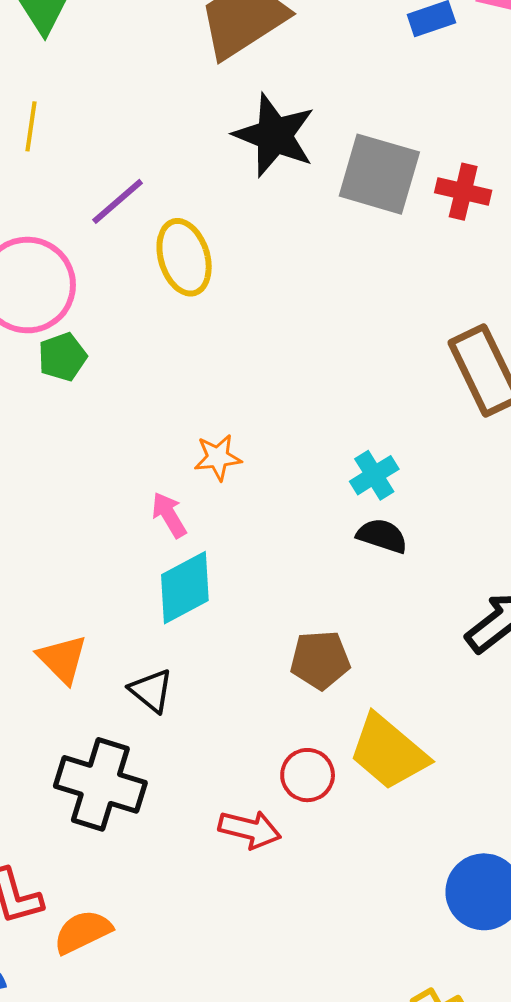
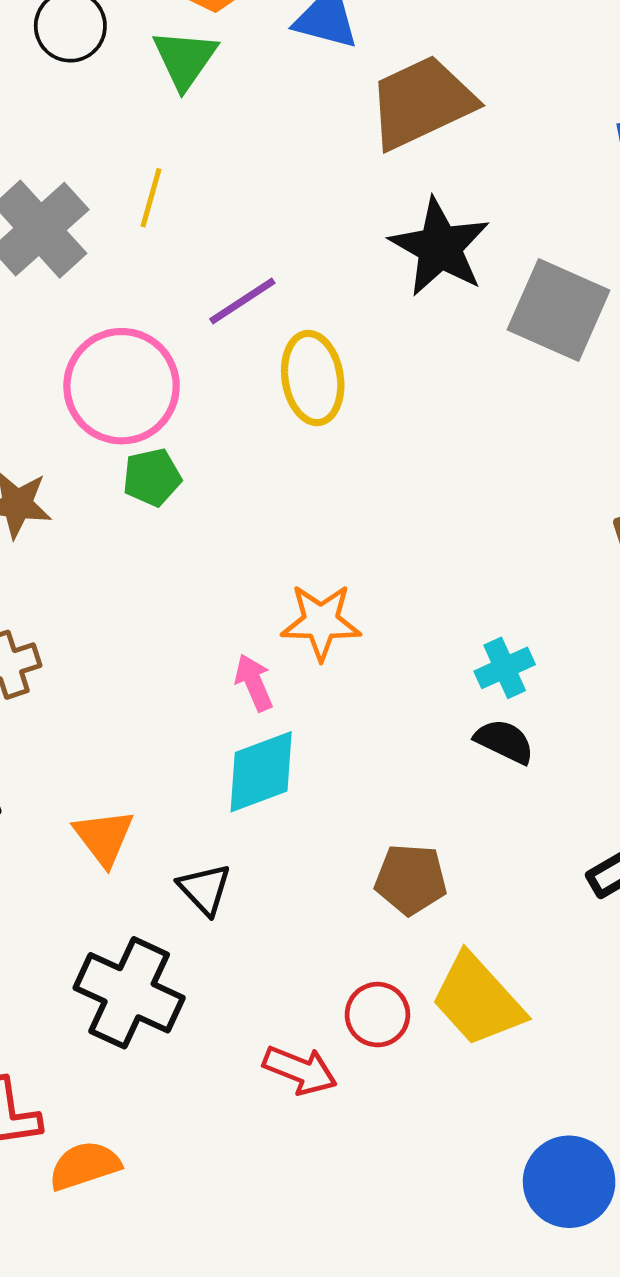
orange star: (218, 457) -> (321, 622), size x1.4

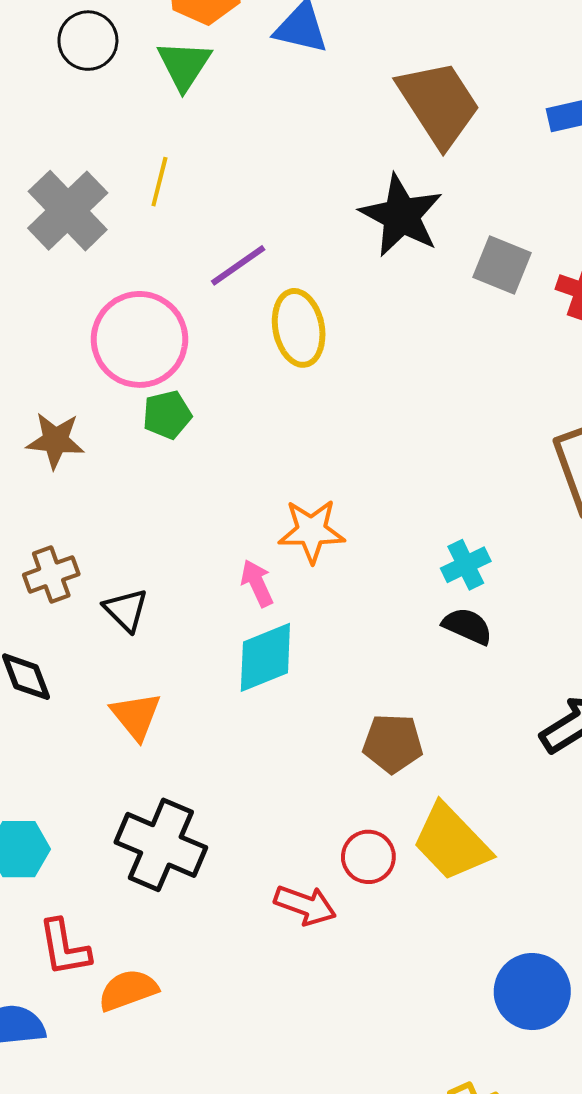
brown trapezoid: (422, 102) -> (439, 104), moved, turned 84
gray square: (559, 310) -> (502, 265), size x0.7
black triangle: (205, 889) -> (126, 610), moved

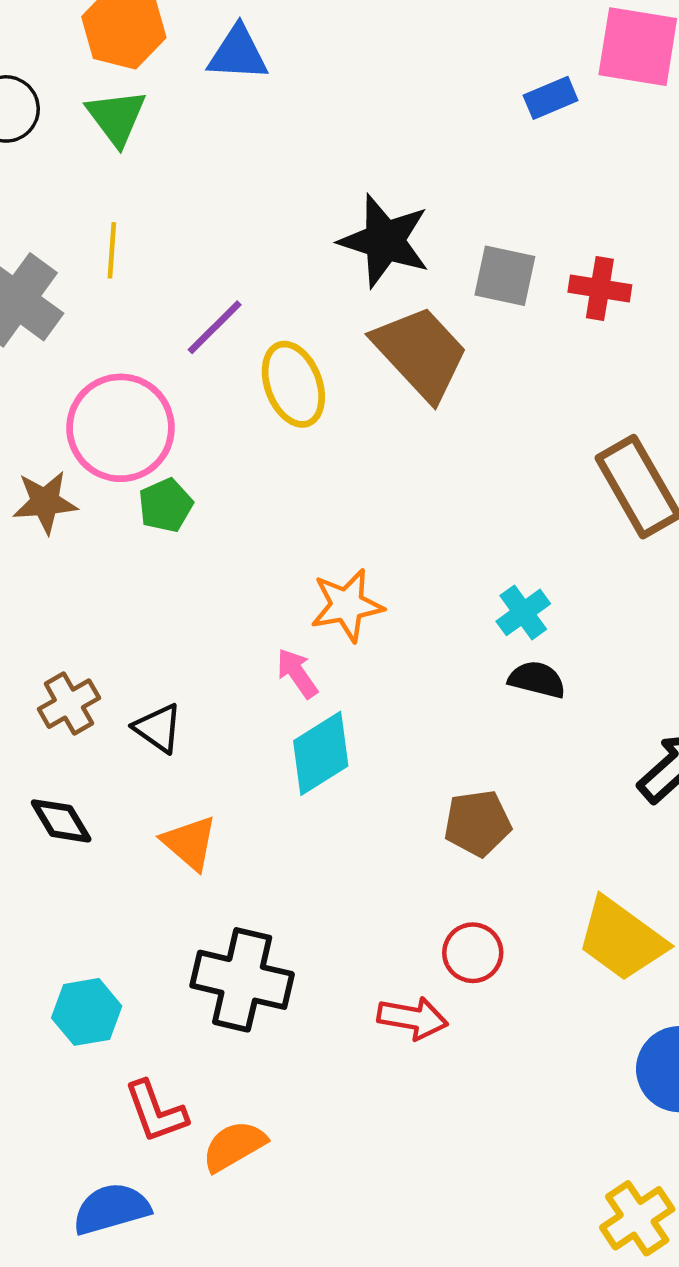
brown trapezoid: (439, 104) -> (421, 353), moved
brown star: (55, 440) -> (45, 502), moved
yellow trapezoid: (451, 842) -> (622, 939), moved

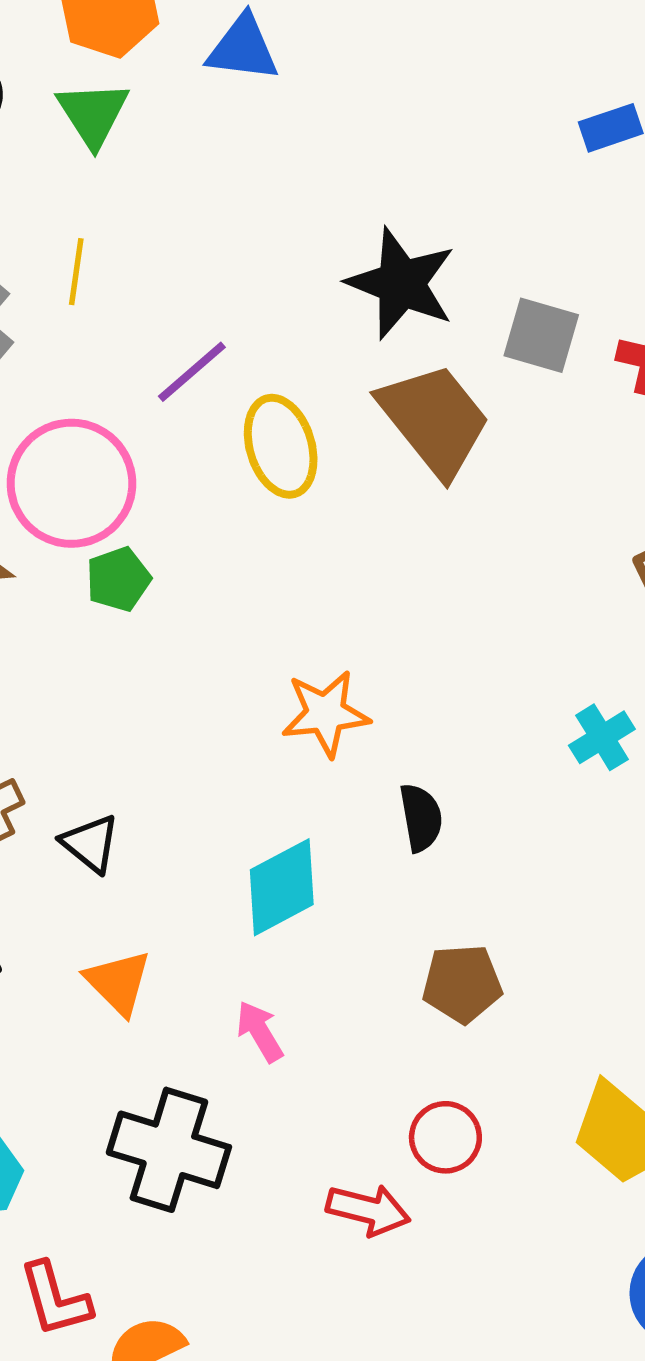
cyan cross: (523, 612) -> (602, 737), moved
pink arrow: (297, 673) -> (260, 1031), moved
black semicircle: (537, 680) -> (421, 818), moved, turned 62

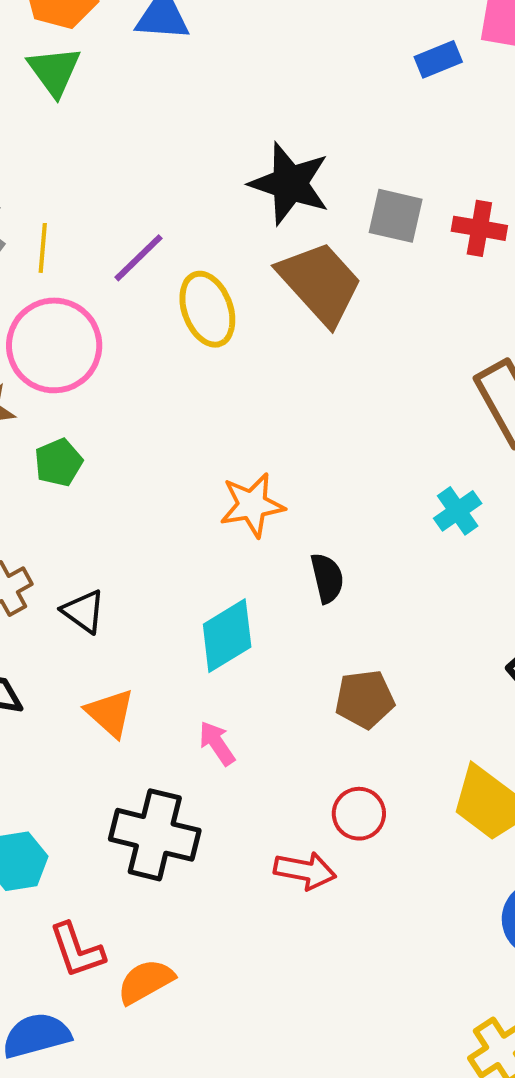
yellow line: (76, 272) -> (43, 248), moved
green pentagon: (118, 579) -> (58, 462), moved

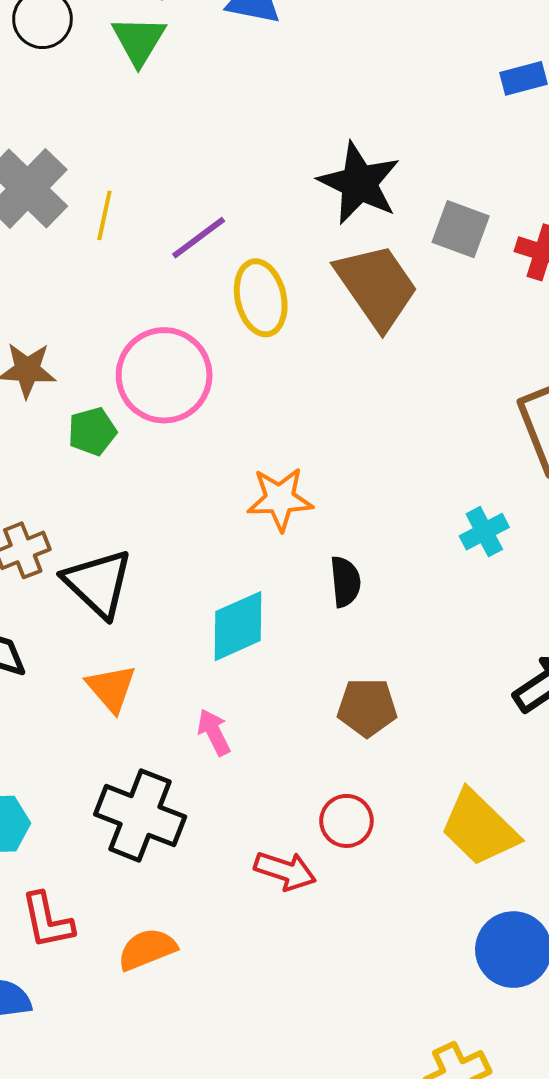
pink circle: (54, 345) -> (164, 375), moved
black triangle: (84, 611) -> (98, 583), size x1.6
orange semicircle: (146, 981) -> (147, 949), moved

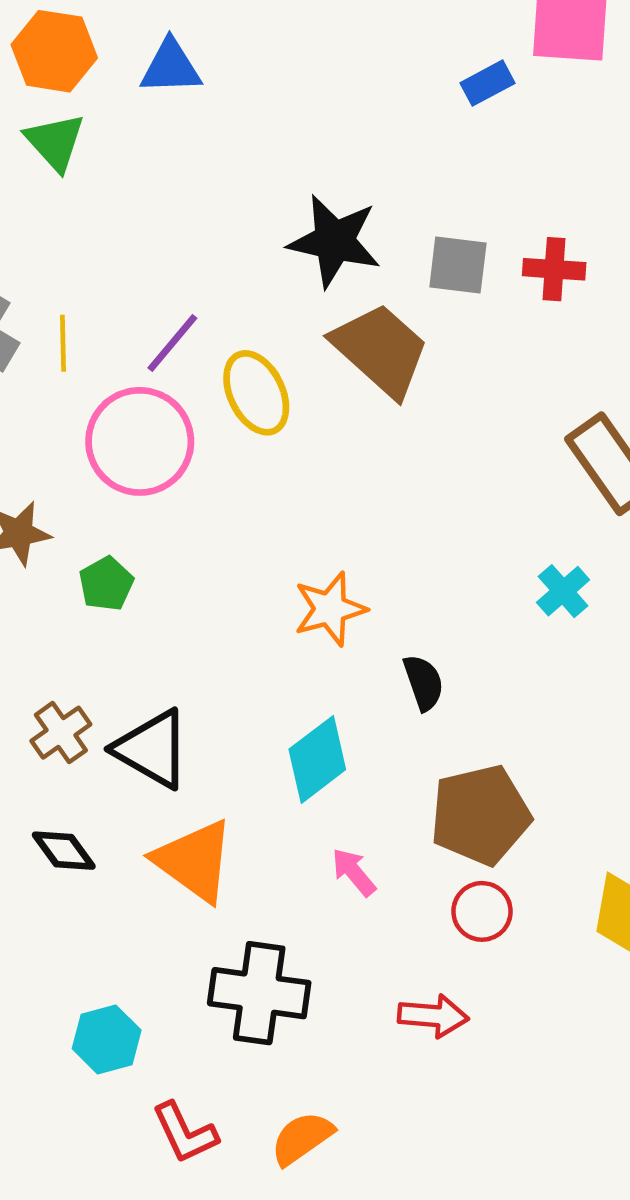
pink circle: (164, 375) -> (140, 441), moved
orange triangle: (111, 688) -> (194, 861), size x1.5
brown pentagon: (367, 707) -> (480, 815), size x1.5
pink arrow: (214, 732) -> (354, 872), moved
red circle: (346, 821) -> (482, 911), moved

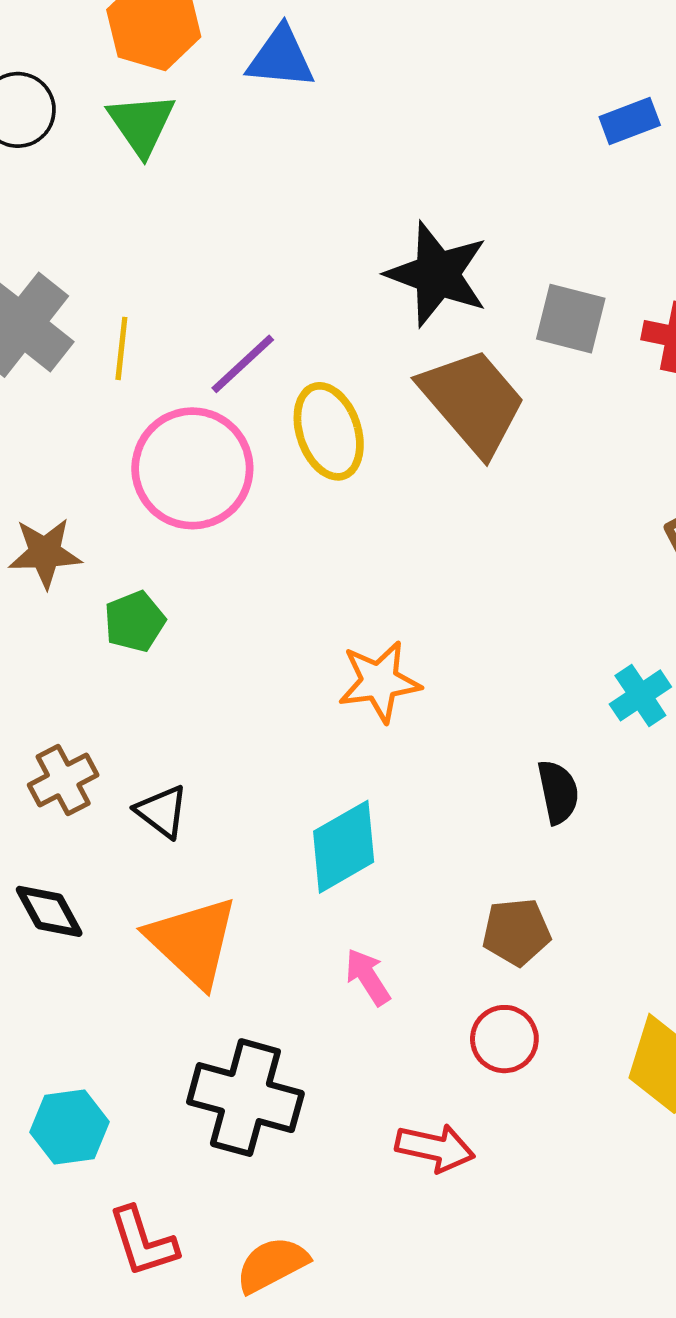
black semicircle: (424, 683) -> (558, 792), moved
black triangle: (152, 749) -> (162, 811), size x0.6
brown pentagon: (480, 815) -> (516, 932), size x0.6

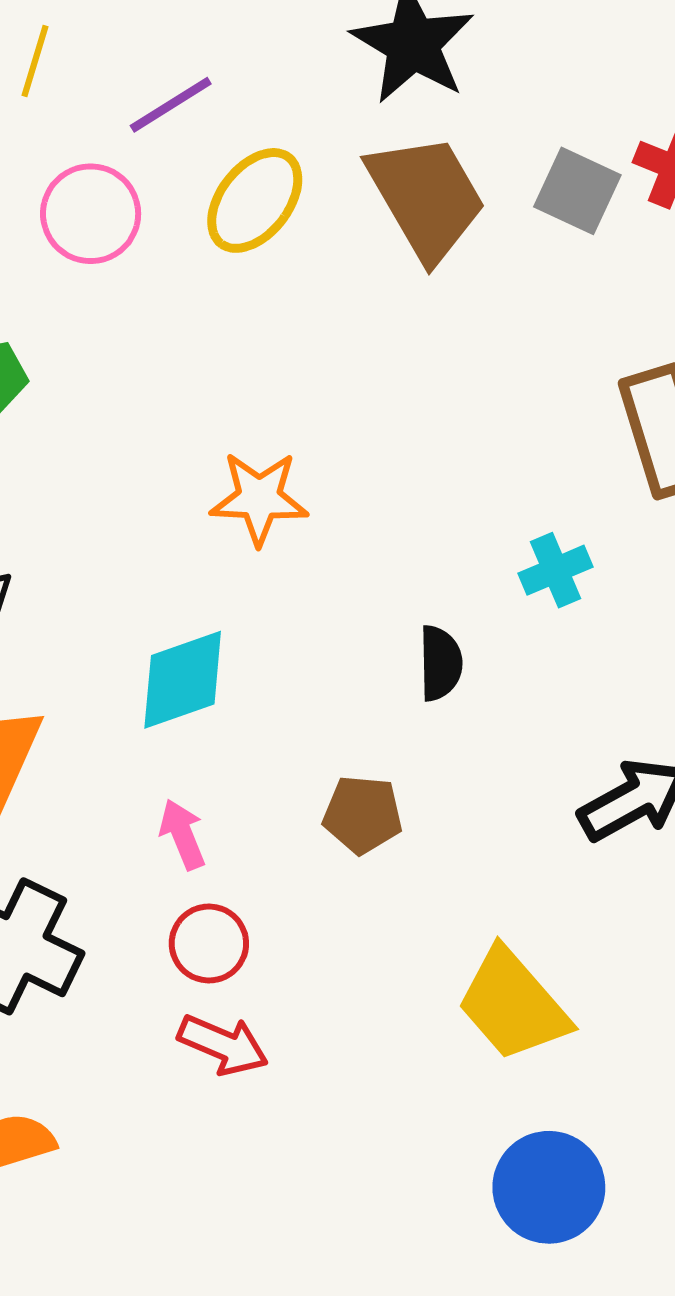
gray square: (571, 319) -> (577, 191), moved
yellow ellipse: (329, 431) -> (255, 200), turned 46
pink circle: (192, 468) -> (91, 214), size x0.7
red circle: (504, 1039) -> (209, 944), moved

